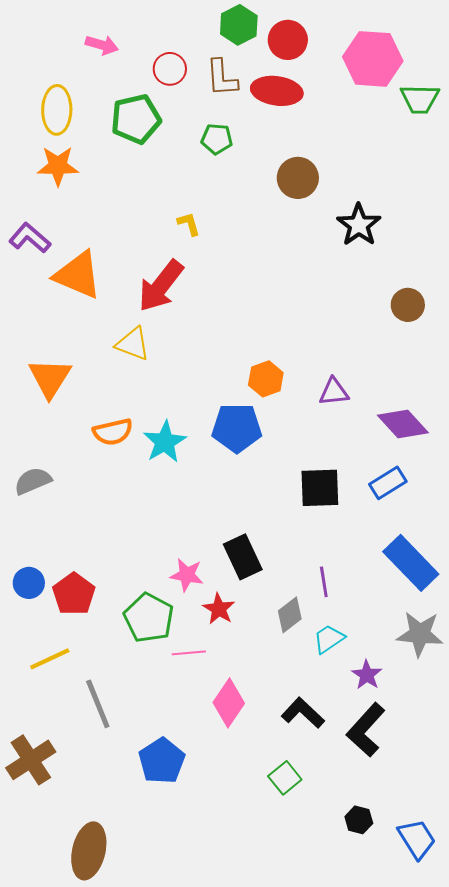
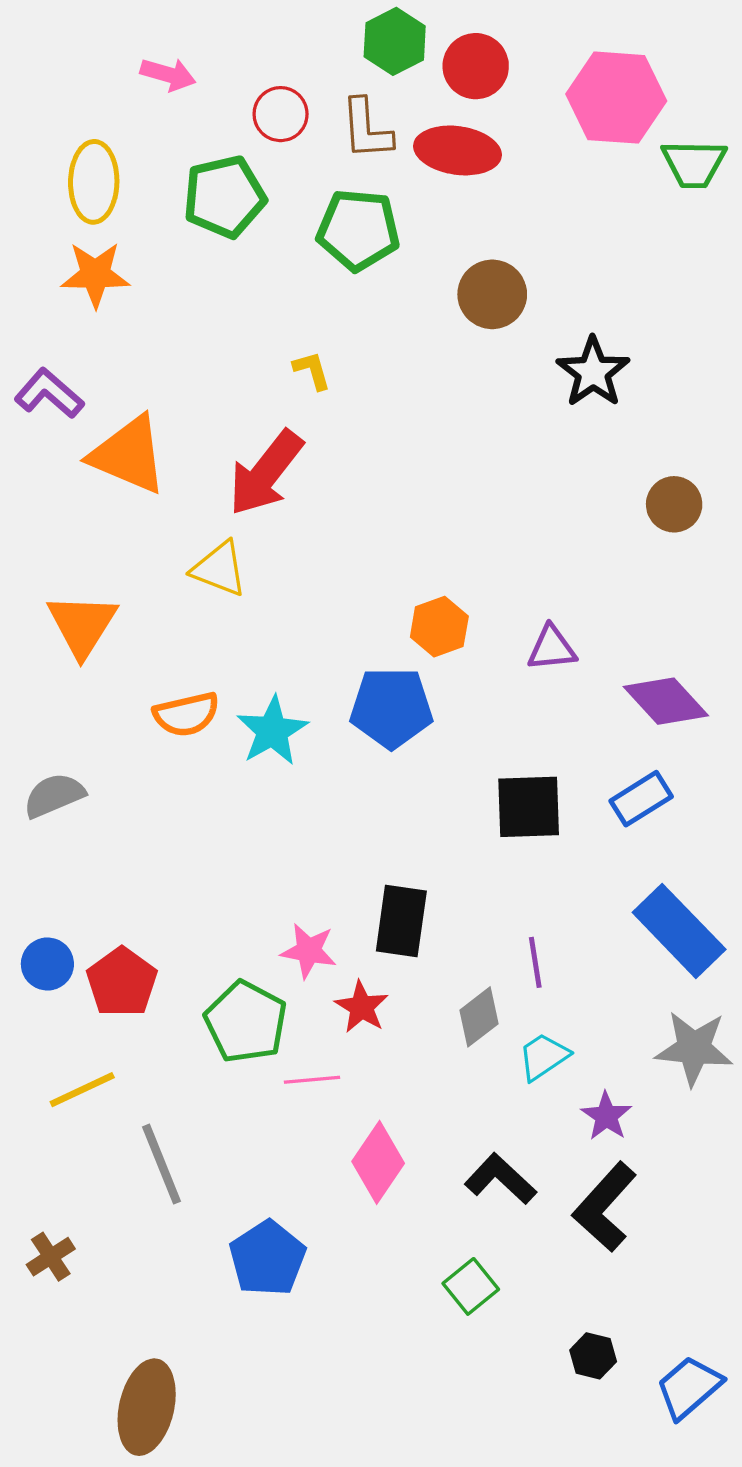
green pentagon: (217, 139) -> (358, 230), size x1.6
black rectangle: (243, 557) -> (401, 921), turned 33
brown cross: (31, 760) -> (51, 1257), size x0.6
blue trapezoid: (417, 839) -> (689, 1387), turned -99

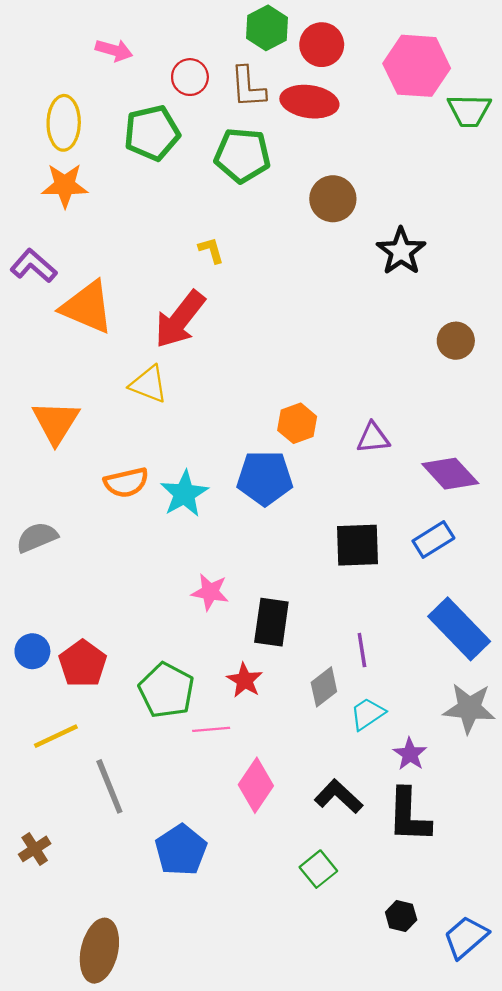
pink star: (309, 951) -> (210, 592), moved
black L-shape: (605, 1207) -> (409, 815), turned -40

